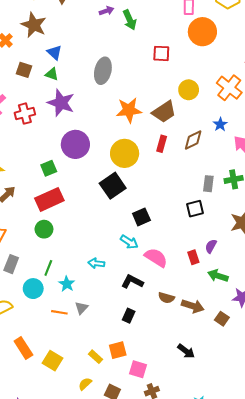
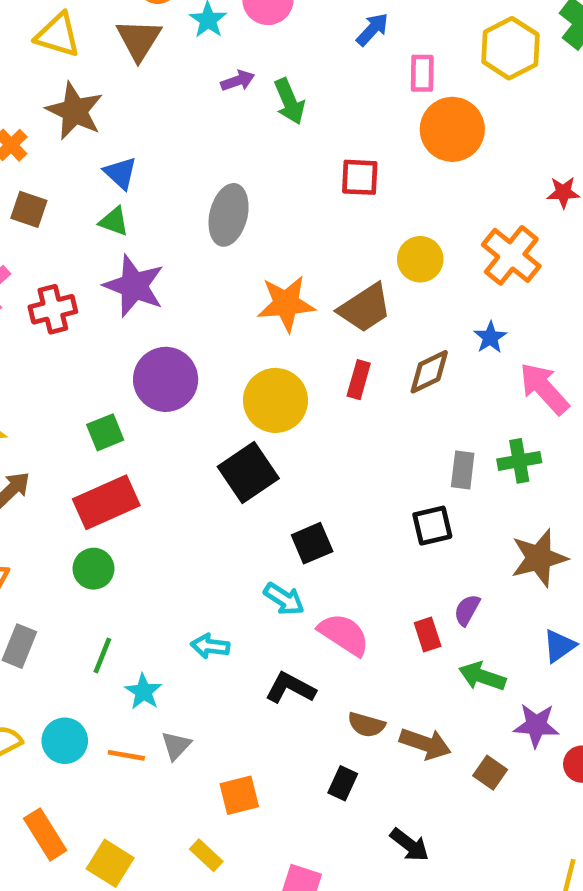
brown square: (24, 70) -> (29, 209), moved
cyan circle: (33, 289) -> (65, 741), moved
black rectangle: (129, 316) -> (343, 783), moved
orange square: (118, 350) -> (239, 795), moved

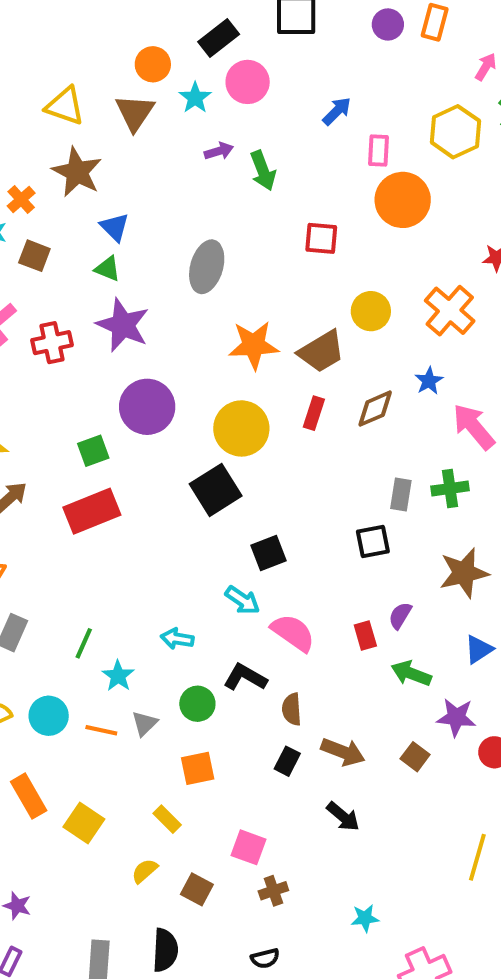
green circle: (93, 569) -> (197, 704), moved
brown semicircle: (366, 725) -> (292, 709), moved, turned 68
brown arrow: (425, 744) -> (343, 752), moved

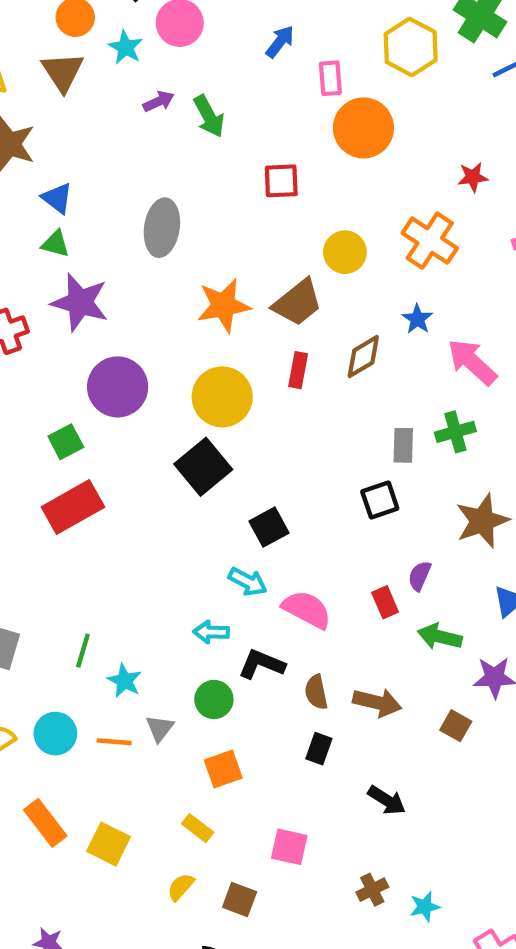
cyan arrow: (177, 639) -> (211, 632), moved
brown arrow: (343, 752) -> (377, 702), moved
brown cross: (273, 891) -> (372, 890), moved

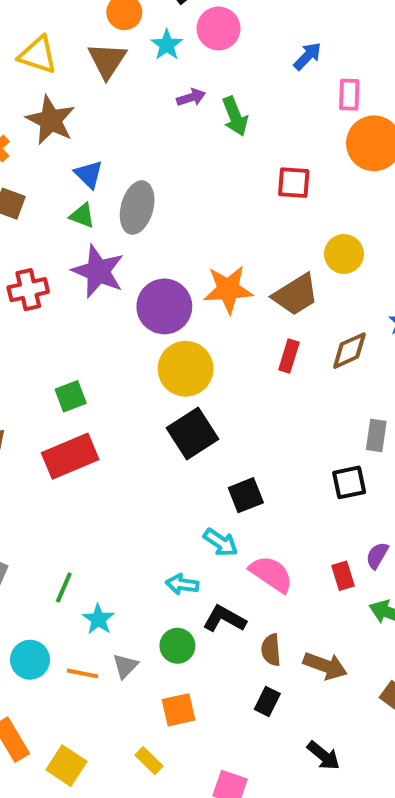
gray ellipse: (162, 228) -> (137, 208), moved
purple circle: (118, 387) -> (164, 306), moved
yellow circle: (222, 397) -> (186, 369), moved

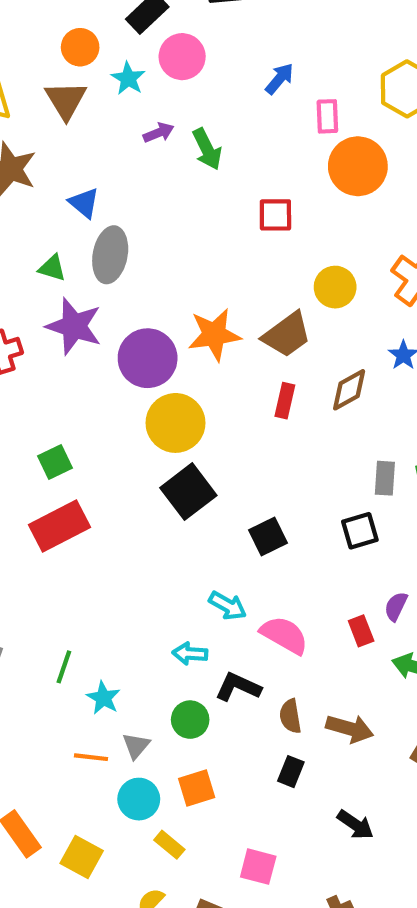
blue triangle: (89, 174) -> (84, 203), moved
black square: (246, 495) -> (268, 537), moved
cyan circle: (30, 660) -> (139, 799), moved

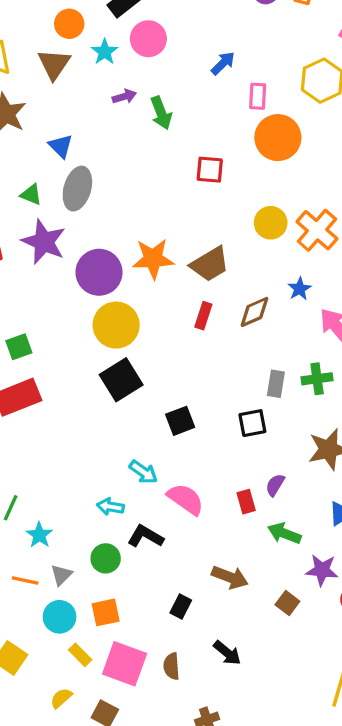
yellow circle: (335, 287) -> (271, 223), moved
brown semicircle: (290, 716) -> (172, 666), moved
pink square: (258, 867) -> (125, 664), moved, size x1.5

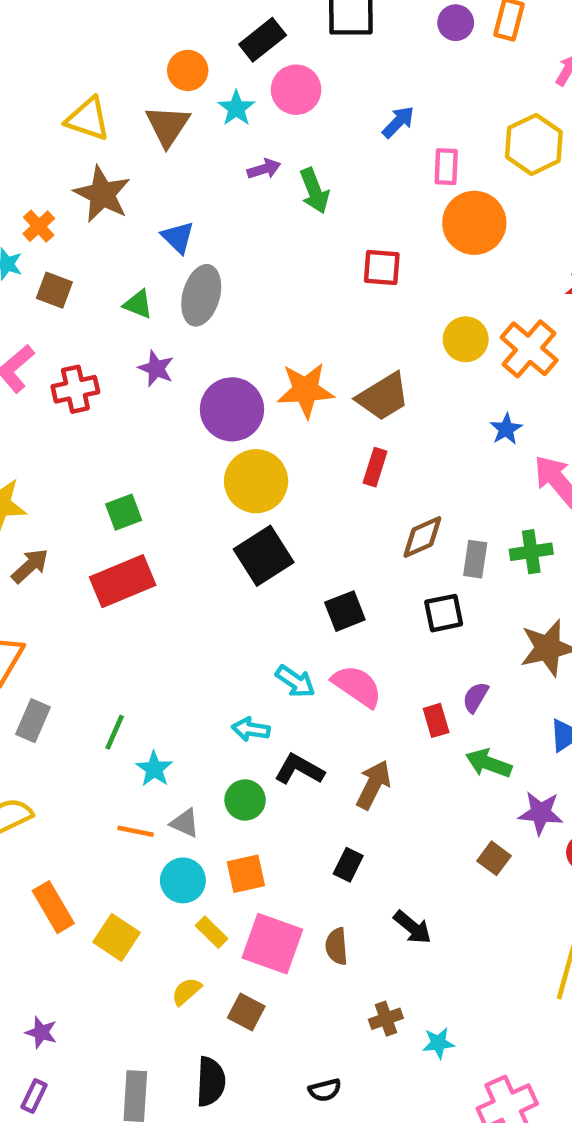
purple star: (44, 242) -> (156, 368), size x0.6
brown diamond: (254, 312) -> (422, 537), moved
pink semicircle: (186, 499) -> (357, 686), moved
gray triangle: (61, 575) -> (185, 823), turned -50
brown arrow: (230, 577) -> (373, 785), moved, turned -84

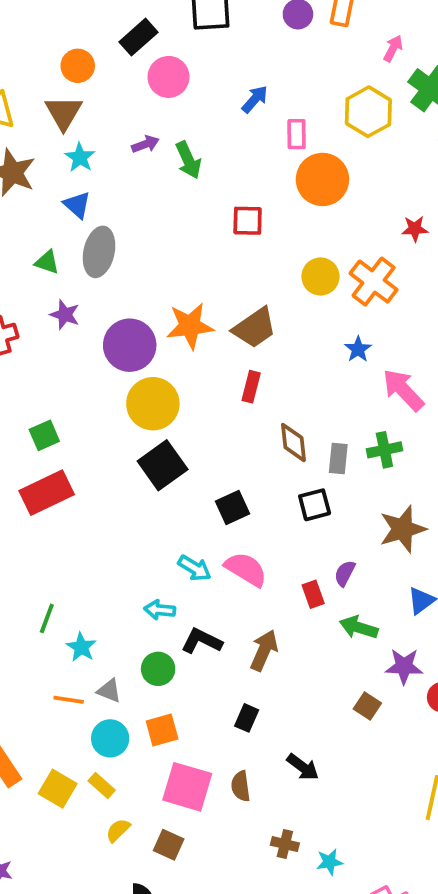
cyan star: (236, 108) -> (80, 157), moved
brown diamond: (422, 537) -> (293, 443), turned -69
yellow rectangle: (212, 932) -> (102, 786), moved
brown cross: (386, 1019) -> (285, 844), turned 36

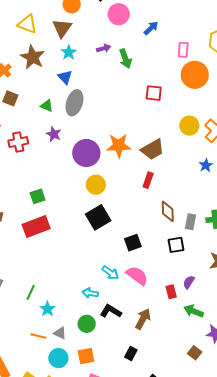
blue arrow: (255, 99) -> (151, 28), moved
yellow circle: (153, 404) -> (96, 185), size x0.7

